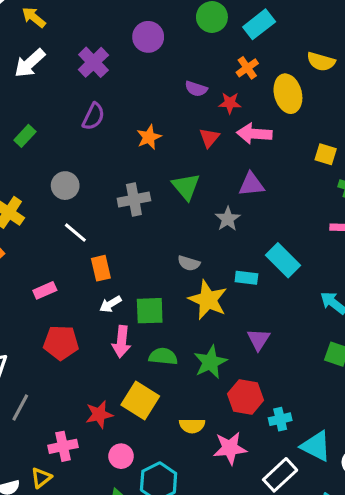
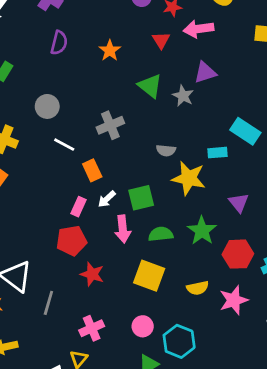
gray cross: (134, 200) -> (110, 125), moved
gray star: (228, 219) -> (183, 96), moved
pink rectangle: (45, 290) -> (79, 207), moved, turned -30
red star: (99, 414) -> (92, 274), moved, turned -30

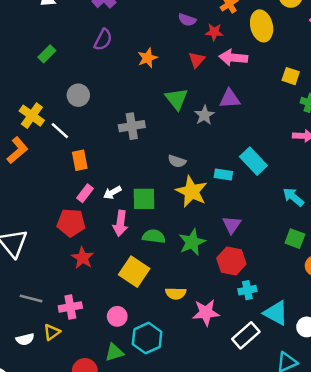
white line: (64, 145) -> (60, 131), moved
orange rectangle: (92, 170) -> (80, 160), moved
red hexagon: (238, 254) -> (231, 261), moved
gray line: (48, 303) -> (31, 298), moved, turned 75

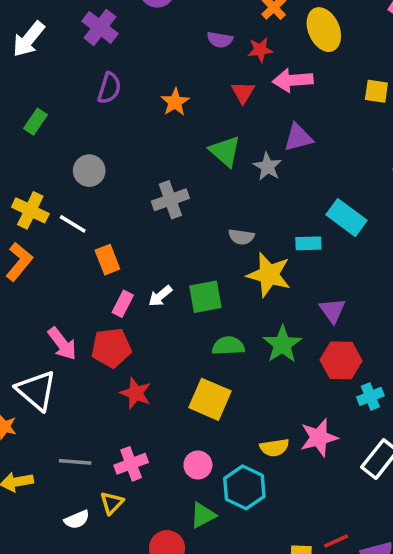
pink arrow: (120, 223) -> (62, 344), moved, turned -35
yellow semicircle: (176, 293) -> (274, 448), moved

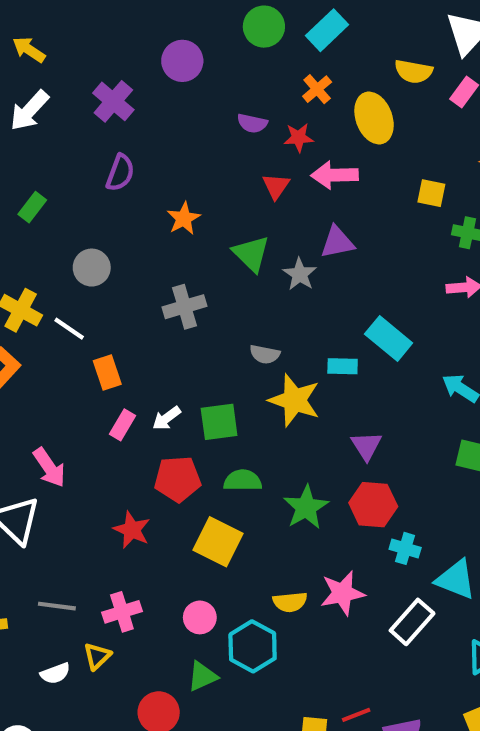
orange star: (175, 102) -> (184, 218), moved
green star: (282, 344) -> (306, 507), moved
red pentagon: (111, 348) -> (178, 479), moved
cyan cross: (370, 396) -> (405, 548), turned 35

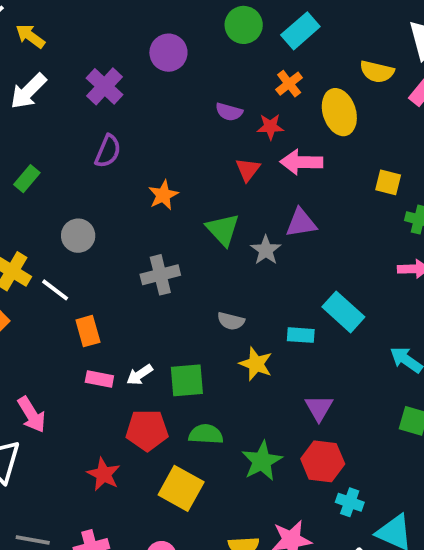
yellow star: (295, 400) -> (256, 364), size x0.7
pink rectangle: (122, 425) -> (99, 379), turned 68

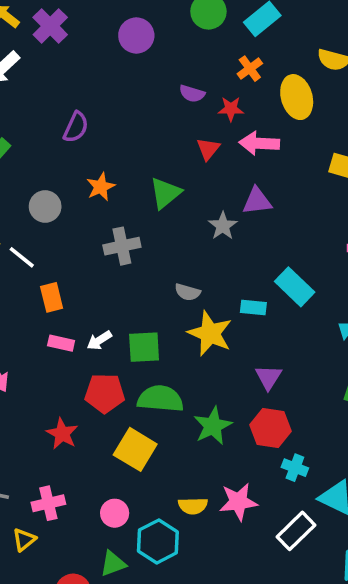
purple cross: (104, 86) -> (50, 26), moved
orange star: (163, 195) -> (101, 187), moved
green triangle: (223, 230) -> (165, 193), moved, turned 32
yellow star: (256, 364) -> (210, 333), size x1.4
green semicircle: (206, 434) -> (160, 399), size x1.4

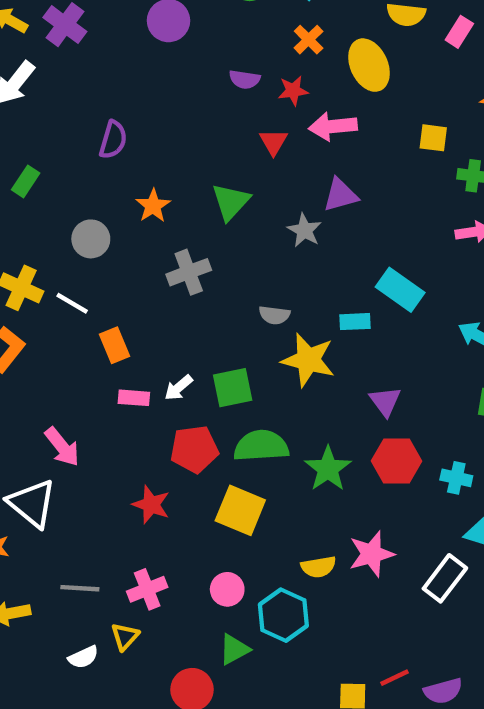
cyan cross: (295, 468) -> (456, 478), moved

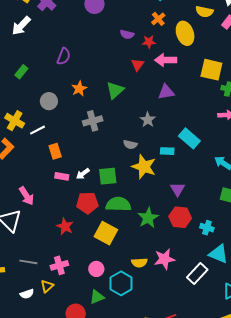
yellow square: (433, 138) -> (211, 70), size x1.6
gray star: (304, 230) -> (148, 120), moved
white line: (72, 303) -> (37, 130), turned -63

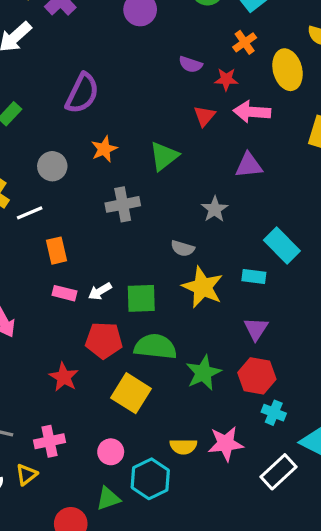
purple semicircle: (64, 56) -> (82, 93), size x1.4
cyan rectangle: (167, 151) -> (254, 277), moved
cyan cross: (207, 228) -> (274, 413), moved

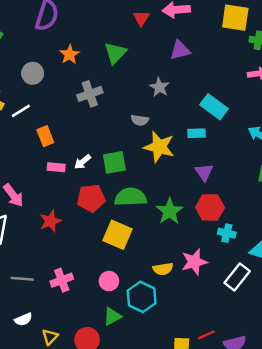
red star: (64, 377) -> (51, 221), moved, turned 30
yellow triangle: (26, 475) -> (50, 337), moved

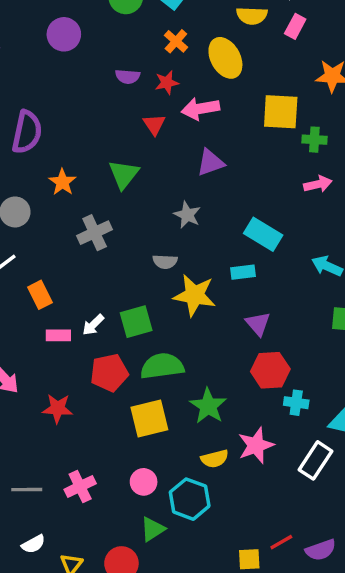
green star: (170, 211) -> (208, 406), moved
red star: (51, 221) -> (58, 408), turned 30
yellow square: (118, 235) -> (149, 419), turned -32

